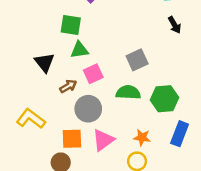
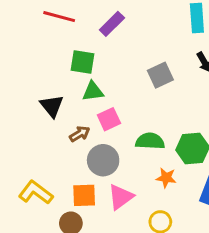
gray square: (137, 60) -> (160, 75), moved
yellow L-shape: (31, 119) -> (36, 192), moved
orange star: (142, 137) -> (166, 178), moved

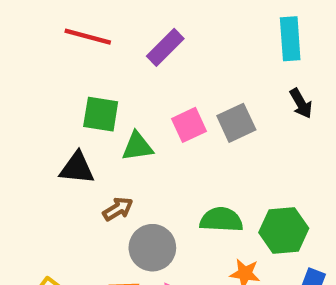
green square: (83, 62) -> (101, 114), moved
black triangle: (52, 106) -> (77, 168), turned -45
pink square: (109, 119) -> (189, 125), moved

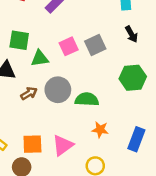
green hexagon: (284, 230) -> (133, 78), moved
gray circle: (152, 248) -> (58, 90), moved

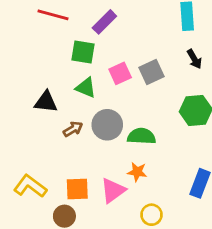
green square: (19, 40) -> (83, 52), moved
green triangle: (40, 58) -> (86, 88), turned 30
orange star: (100, 130) -> (137, 172), moved

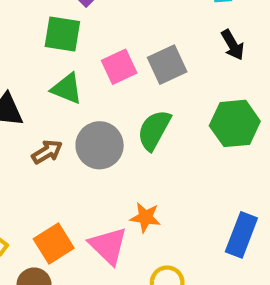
green semicircle: (142, 136) -> (154, 130), moved, turned -64
orange square: (77, 189) -> (54, 244), turned -30
pink triangle: (113, 190) -> (108, 246), turned -40

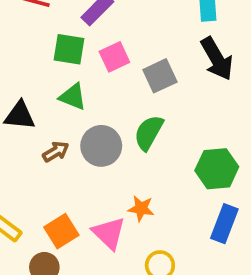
black arrow: (233, 45) -> (217, 59), size x1.6
pink square: (119, 67) -> (114, 57), moved
green hexagon: (235, 123) -> (217, 169), moved

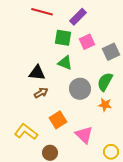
brown arrow: (56, 152) -> (41, 93), moved
orange star: (141, 208) -> (105, 105), moved
orange square: (61, 231) -> (58, 120), moved

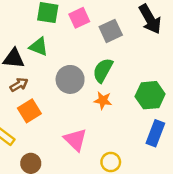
green triangle: (65, 63) -> (39, 47), moved
orange square: (58, 120) -> (29, 111), moved

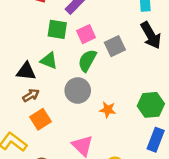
green semicircle: (103, 70) -> (87, 61), moved

